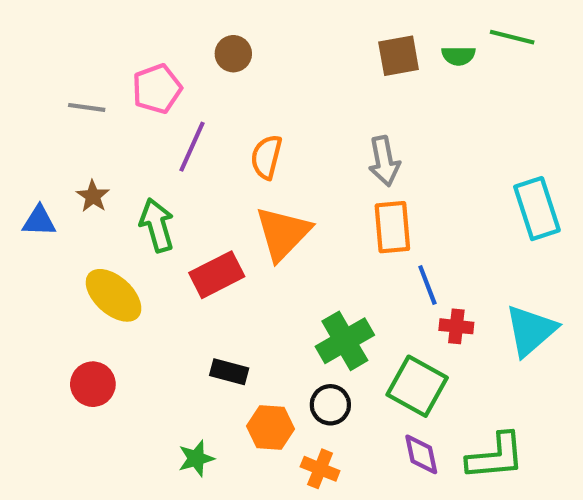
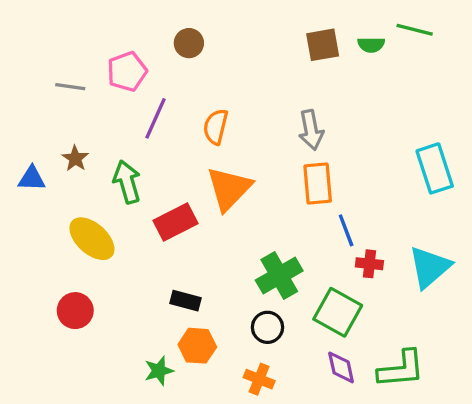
orange hexagon: (270, 428) -> (197, 346), moved

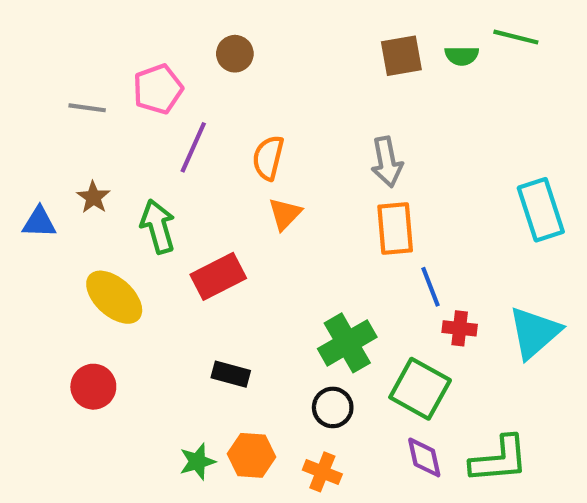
orange triangle: (229, 189) -> (285, 214), moved, size x0.6
orange hexagon: (197, 346) -> (252, 455), moved

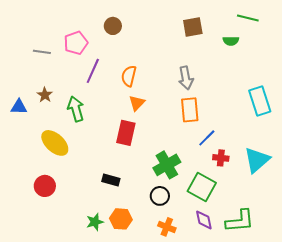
green semicircle: (462, 56) -> (231, 41), moved
red rectangle: (218, 276) -> (126, 133), moved, turned -50
blue line: (430, 287) -> (207, 138), turned 66
orange cross: (322, 472) -> (167, 227), moved

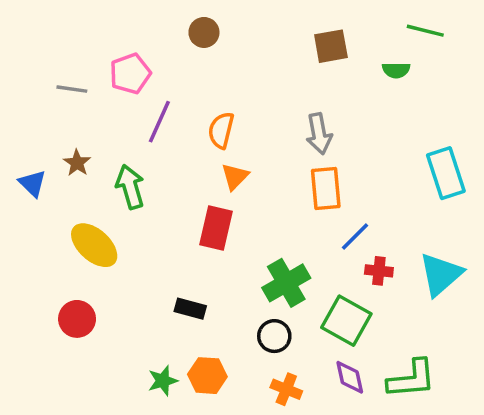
brown circle: (113, 26) -> (204, 32), moved
blue triangle: (19, 107) -> (32, 183), turned 42

